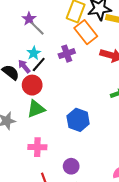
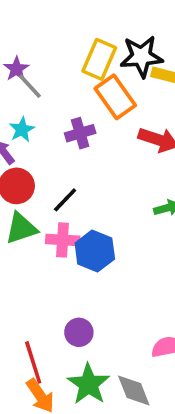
black line: (39, 64) -> (65, 200), moved
pink cross: (37, 147) -> (63, 240), moved

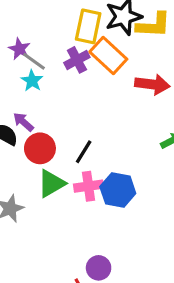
cyan star: (22, 130) -> (32, 81), moved
purple cross: (80, 133) -> (77, 60), moved
purple circle: (79, 332) -> (99, 268), moved

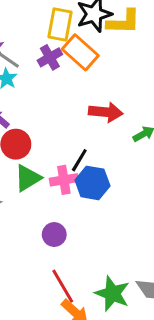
red arrow: (152, 84) -> (106, 112), moved
black line: (84, 152) -> (79, 160), moved
purple circle: (99, 268) -> (54, 235), moved

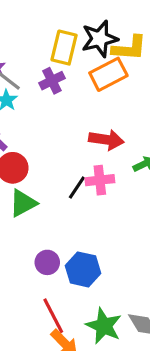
orange rectangle: (80, 52) -> (108, 74), moved, turned -72
pink cross: (64, 180) -> (100, 180), moved
blue hexagon: (92, 183) -> (83, 269), moved

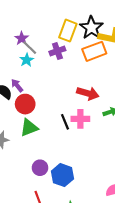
black star: (100, 39) -> (91, 28), turned -30
black line: (77, 188) -> (65, 122), turned -63

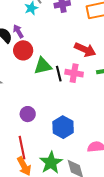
green triangle: (29, 128) -> (43, 66), moved
blue hexagon: (62, 175) -> (63, 127), moved

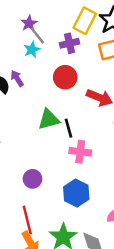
red circle: (23, 50) -> (65, 77), moved
pink cross: (74, 73) -> (80, 152), moved

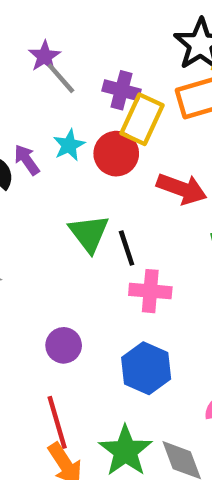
yellow rectangle: (85, 21) -> (142, 119), moved
purple cross: (70, 43) -> (122, 90), turned 30
cyan star: (32, 50) -> (69, 145), moved
green triangle: (49, 119) -> (89, 233), turned -50

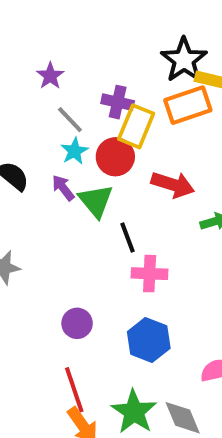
gray line: (61, 78) -> (70, 120), moved
purple arrow: (27, 160) -> (63, 188), moved
green triangle: (89, 233) -> (96, 201), moved

